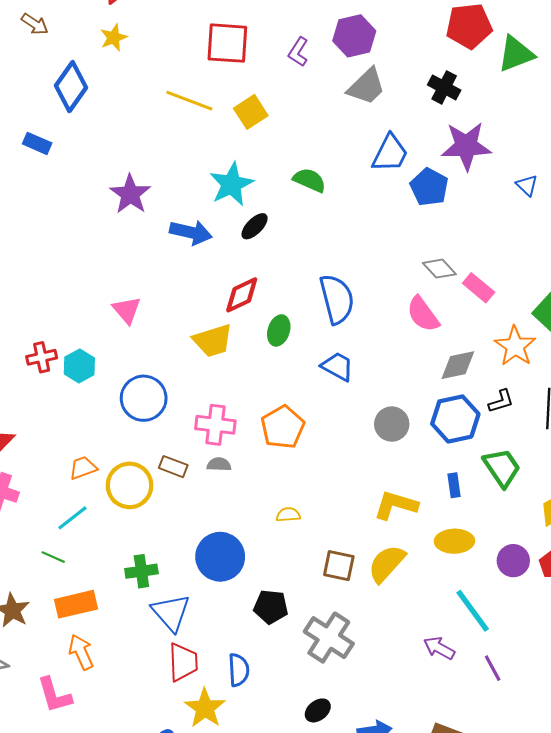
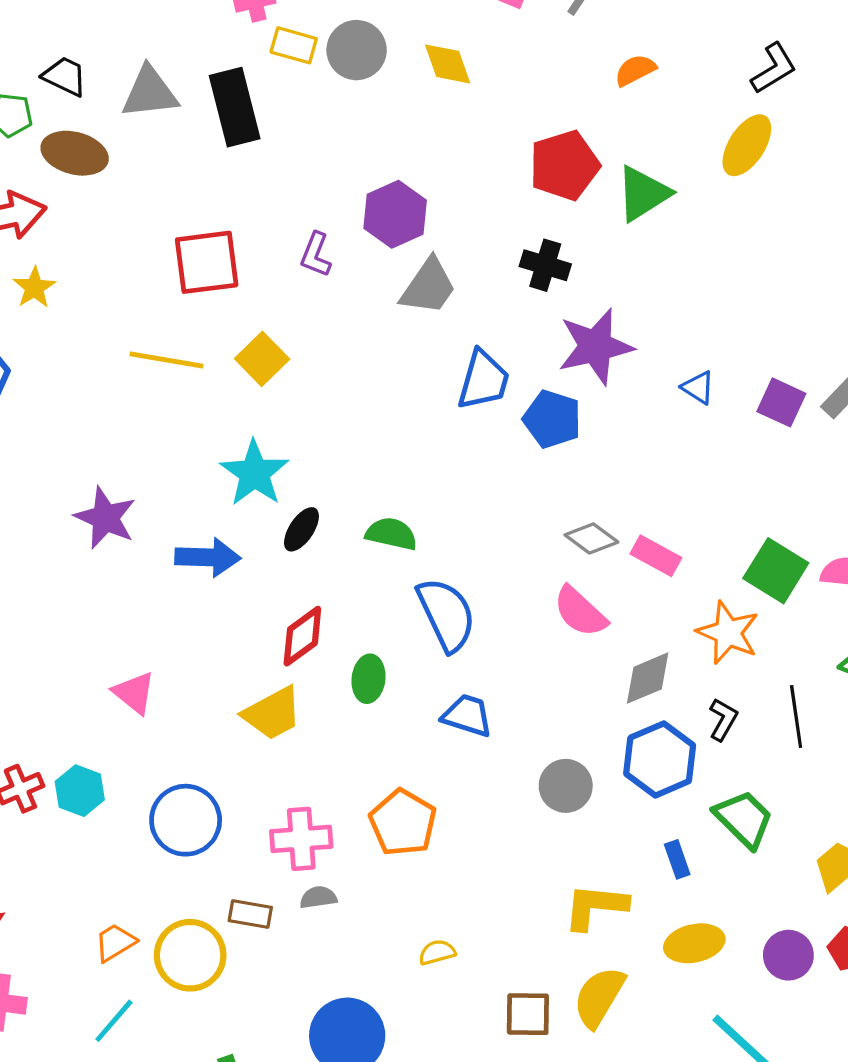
green semicircle: (309, 180) -> (391, 534), moved
black L-shape: (501, 401) -> (723, 719), turned -32

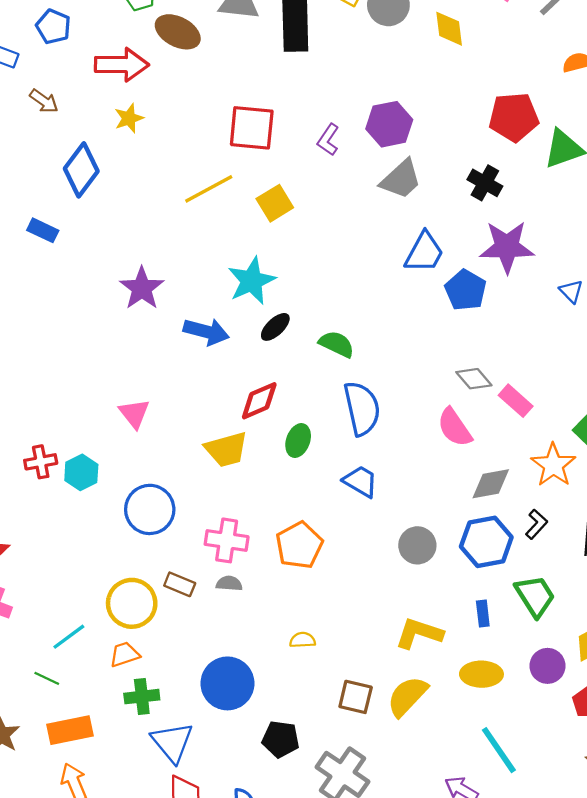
yellow line: (167, 360) -> (209, 189), turned -51
orange trapezoid: (115, 943) -> (125, 654), moved
purple circle: (788, 955) -> (547, 666), moved

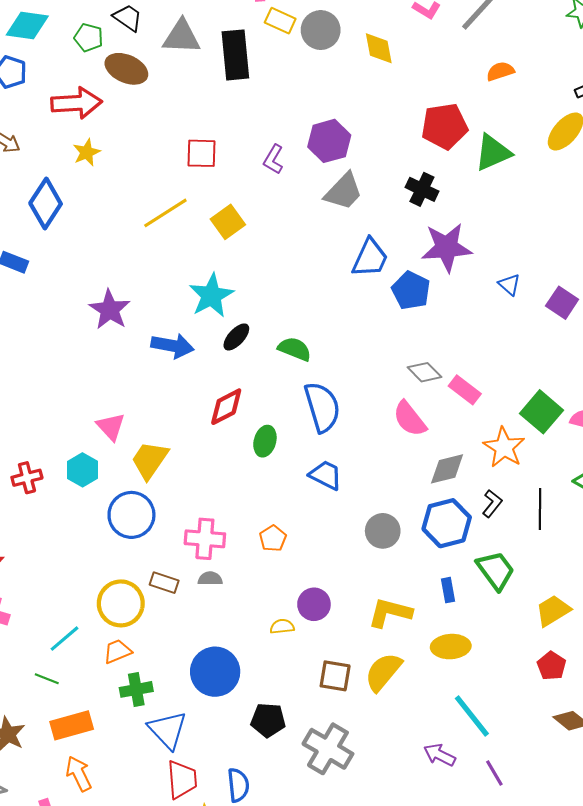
red square: (252, 128) -> (201, 153), size x0.7
yellow trapezoid: (226, 449) -> (150, 460), moved, turned 144
cyan hexagon: (81, 472) -> (82, 470), moved
orange pentagon: (299, 545) -> (273, 538), size x0.6
purple circle: (547, 666) -> (314, 604), moved

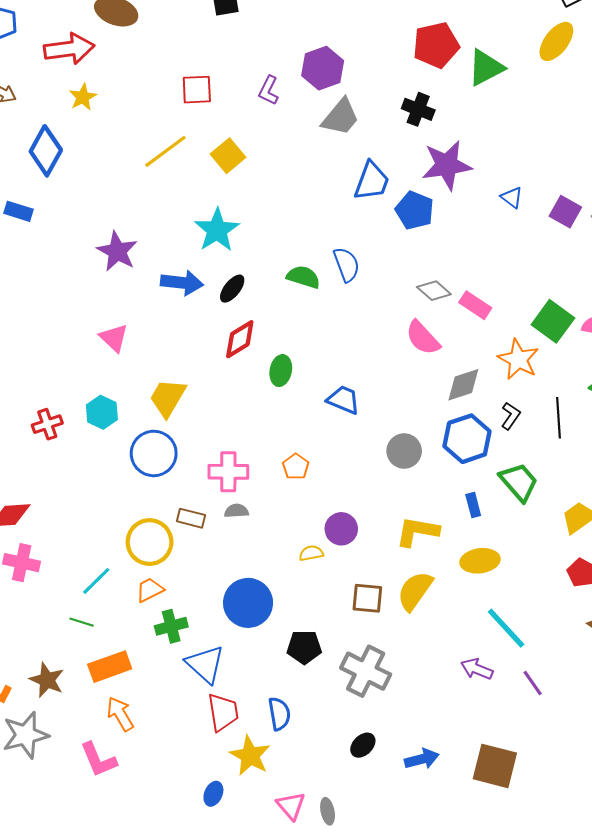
black ellipse: (236, 337) -> (232, 289), moved
blue semicircle: (322, 407) -> (346, 264), moved, size x0.7
pink triangle: (111, 427) -> (114, 338), moved

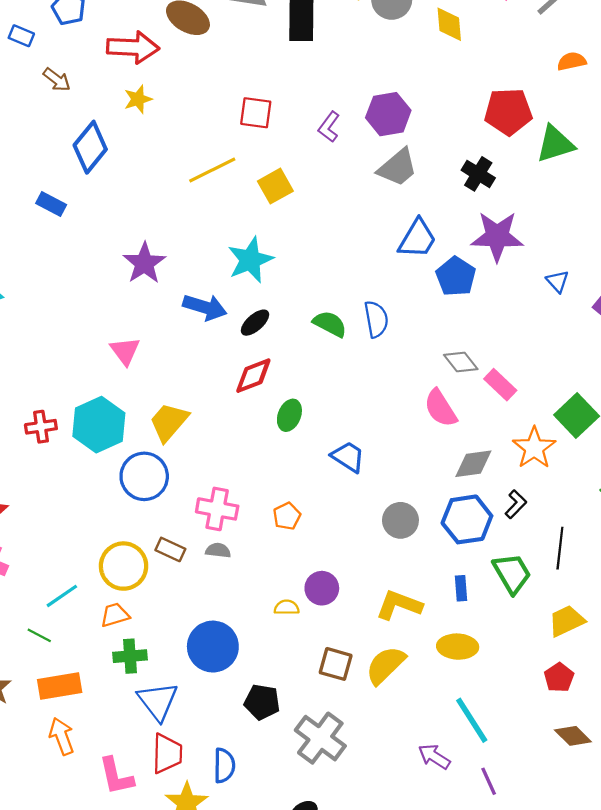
cyan hexagon: (102, 412) -> (99, 425), size x1.6
black line: (559, 418) -> (560, 548), moved
pink L-shape: (98, 760) -> (116, 776), moved

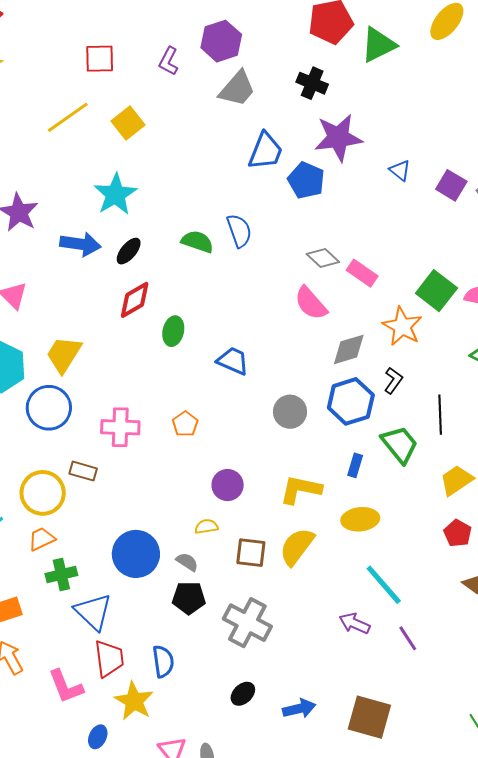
gray semicircle: (218, 550) -> (187, 562), moved, turned 35
blue rectangle: (461, 588) -> (355, 465), turned 30
yellow semicircle: (287, 607) -> (206, 526), moved

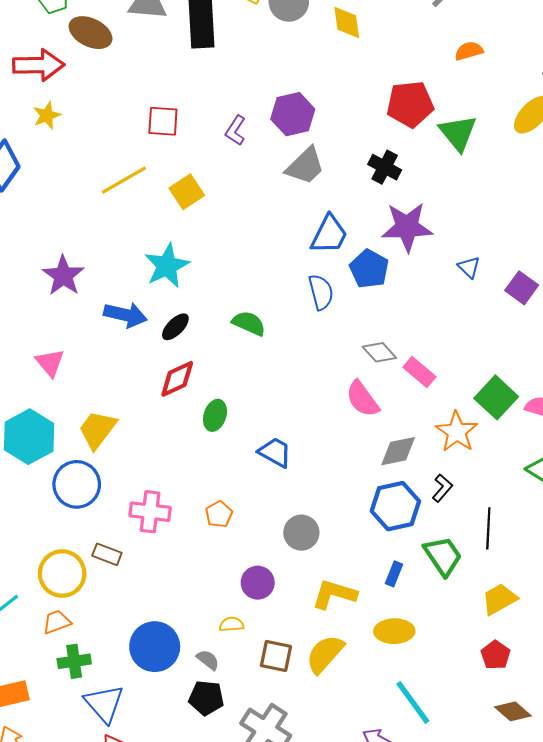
green triangle: (378, 45) -> (458, 133), turned -48
blue semicircle: (239, 231) -> (321, 292), moved
gray circle: (290, 412) -> (301, 533), moved

